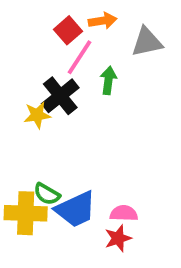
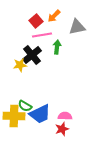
orange arrow: (103, 21) -> (54, 16), turned 144
pink line: (80, 57) -> (42, 35), turned 48

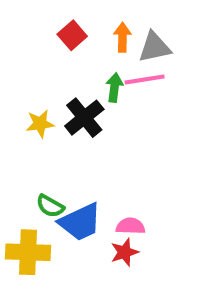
orange arrow: (54, 16) -> (122, 37), moved, turned 136
pink line: (42, 35) -> (145, 79), moved
black cross: (32, 55) -> (84, 118), moved
yellow cross: (14, 116) -> (28, 252), moved

